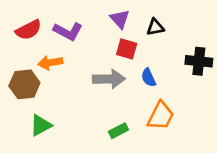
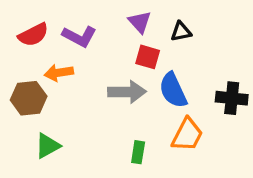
black cross: (199, 61) -> (232, 98), moved
blue semicircle: (148, 78) -> (173, 90), size x1.6
green rectangle: (118, 131) -> (138, 152), turned -54

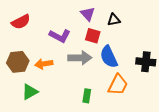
purple L-shape: (79, 36) -> (60, 36), moved
orange arrow: (59, 73) -> (44, 64), moved

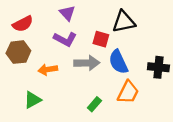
purple triangle: (88, 14) -> (67, 13), moved
black triangle: (114, 20) -> (124, 22), size x1.6
brown hexagon: (18, 62) -> (18, 52), moved
green rectangle: (87, 96) -> (94, 104), turned 32

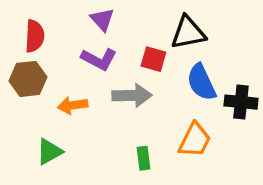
red semicircle: (23, 24) -> (35, 36), turned -60
blue semicircle: (118, 62) -> (201, 82), moved
green rectangle: (94, 104) -> (144, 158), turned -48

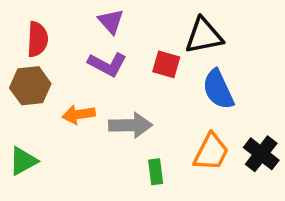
gray arrow: (132, 95) -> (131, 125), moved
black cross: (241, 102) -> (261, 154), moved, turned 32
green triangle: (49, 152) -> (23, 161), moved

